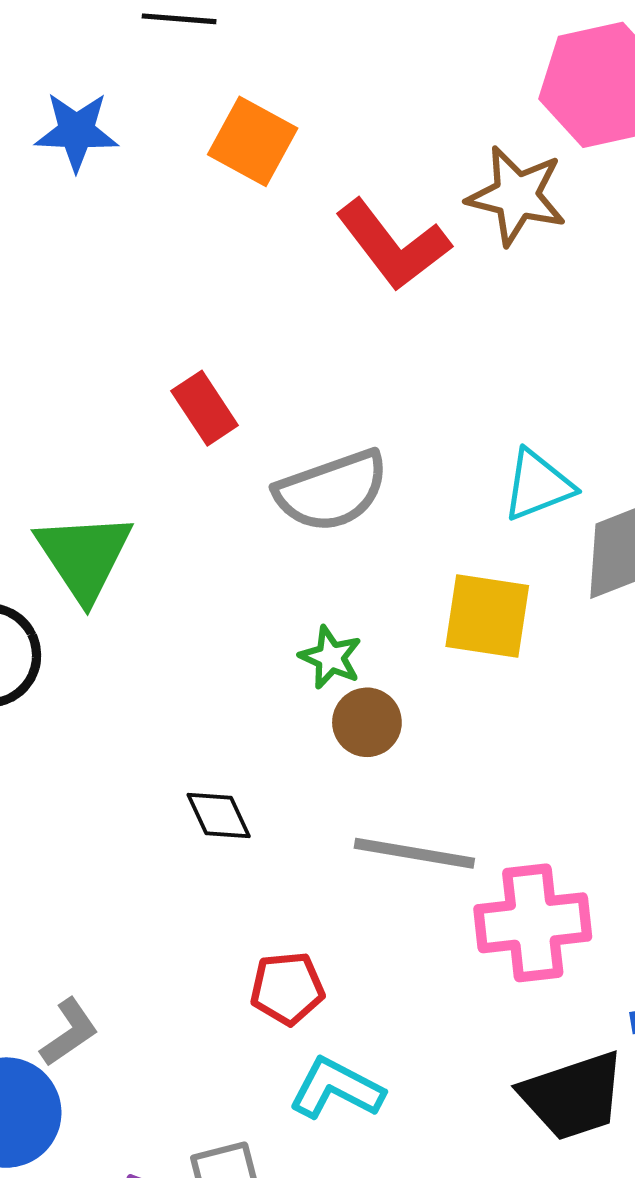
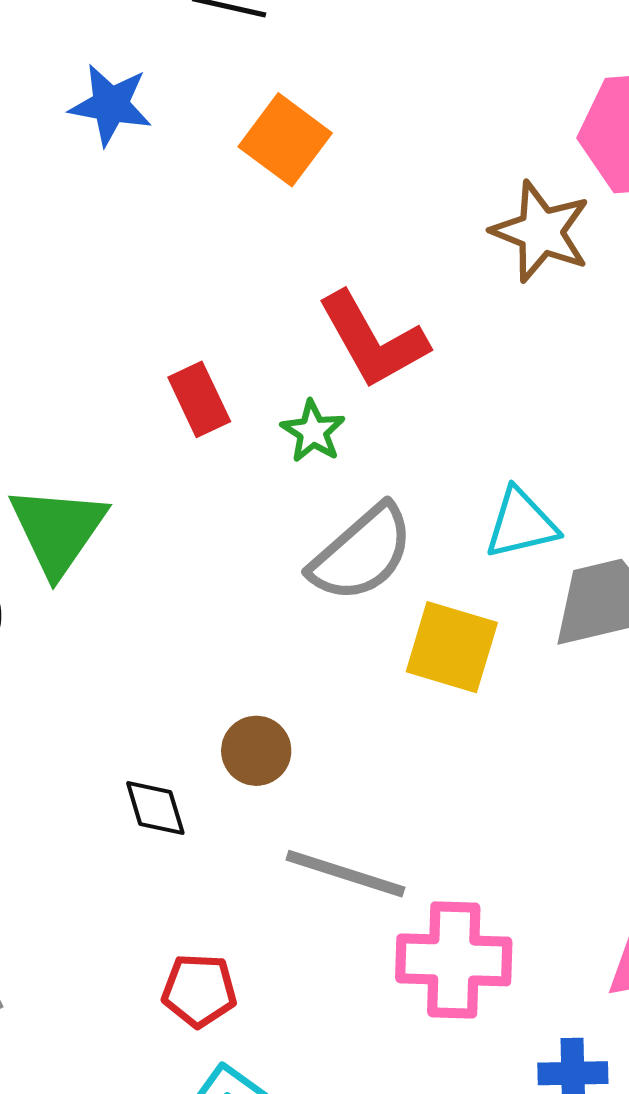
red L-shape: (393, 245) -> (373, 340), moved
gray semicircle: (332, 491) -> (362, 553), moved, turned -30
green star: (331, 657) -> (313, 431), moved
brown circle: (367, 722) -> (256, 751), moved

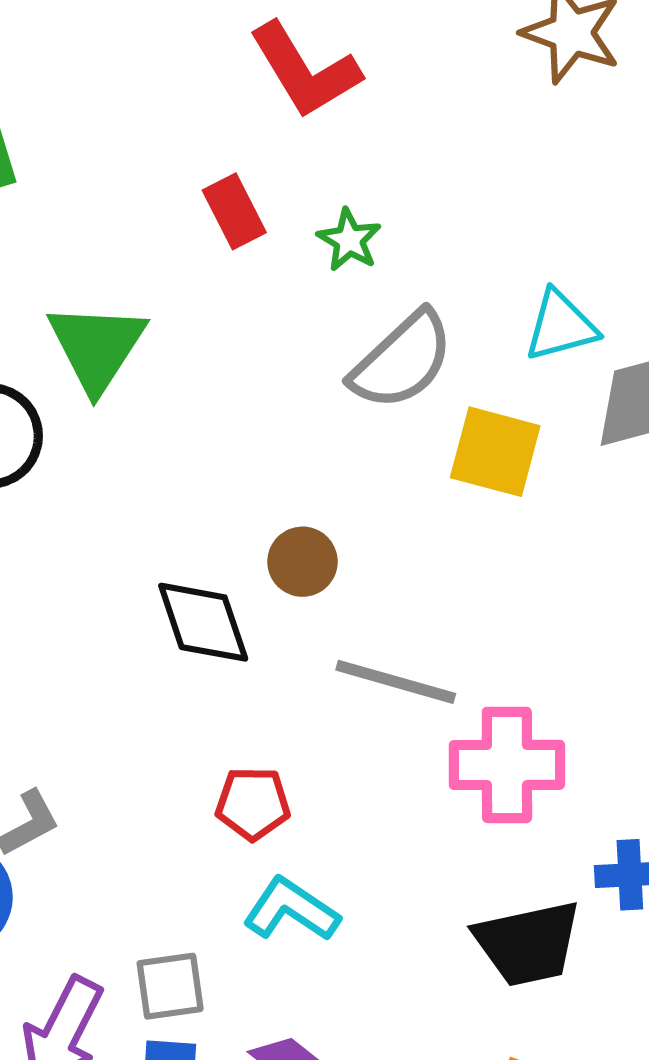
red L-shape: (373, 340) -> (305, 70), moved
black diamond: (155, 808) -> (203, 622), size x1.5

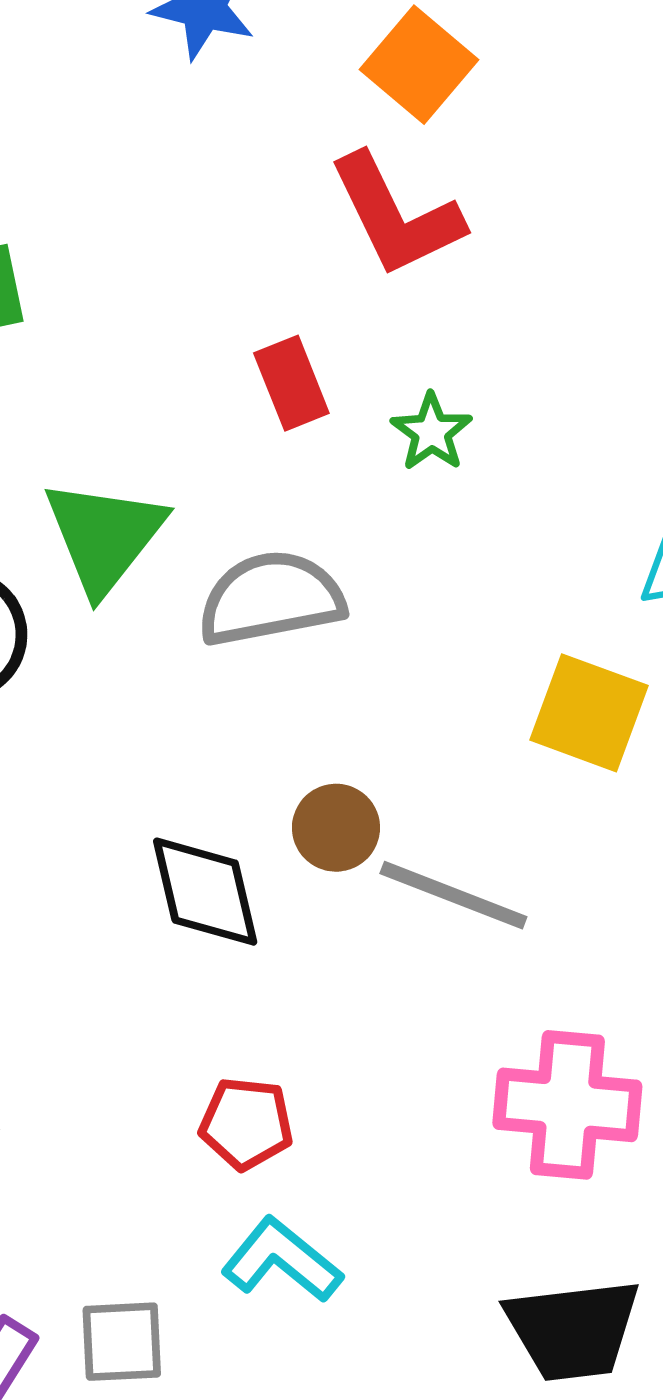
gray semicircle: (402, 360) -> (271, 598), moved, turned -153
gray line: (396, 682) -> (453, 895), moved

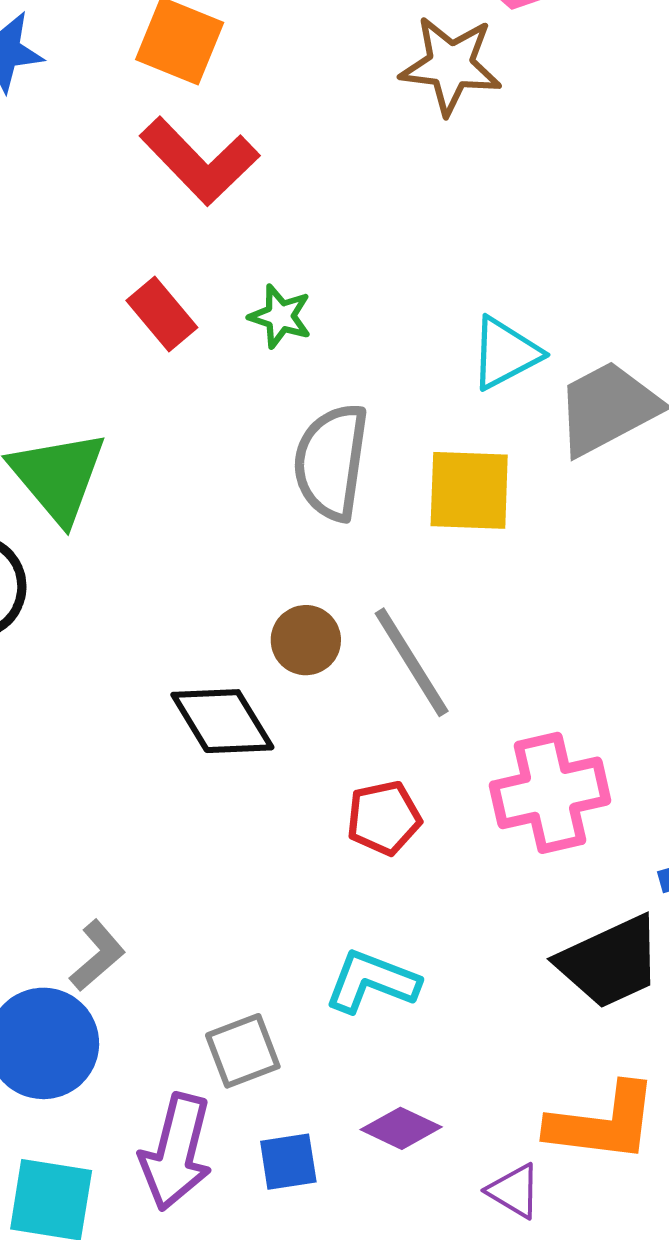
gray semicircle: (271, 598) -> (331, 462), moved, turned -53
gray line: (453, 895) -> (412, 662), turned 55
red pentagon: (246, 1123) -> (384, 818), moved
gray square: (122, 1342) -> (243, 1051), moved

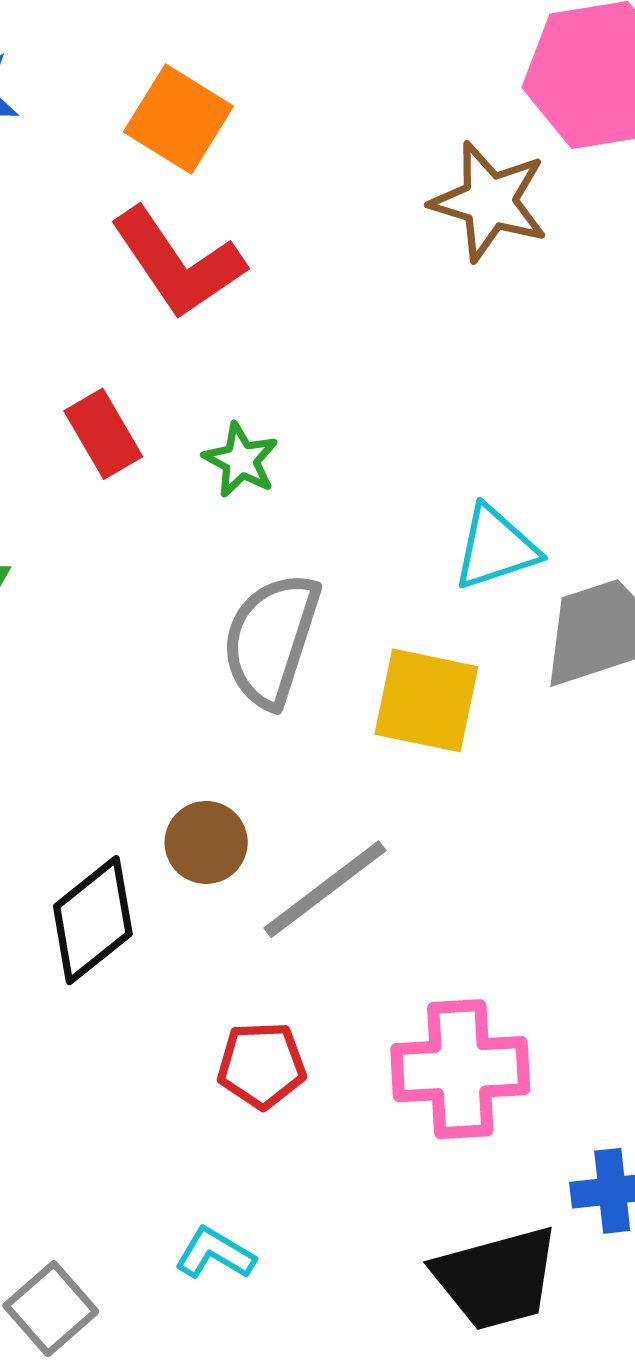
gray line: (412, 662) -> (325, 889), turned 75
black diamond: (222, 721) -> (93, 920), turned 73
cyan L-shape: (372, 982) -> (215, 1254), size x0.7
gray square: (243, 1051) -> (51, 1309), turned -30

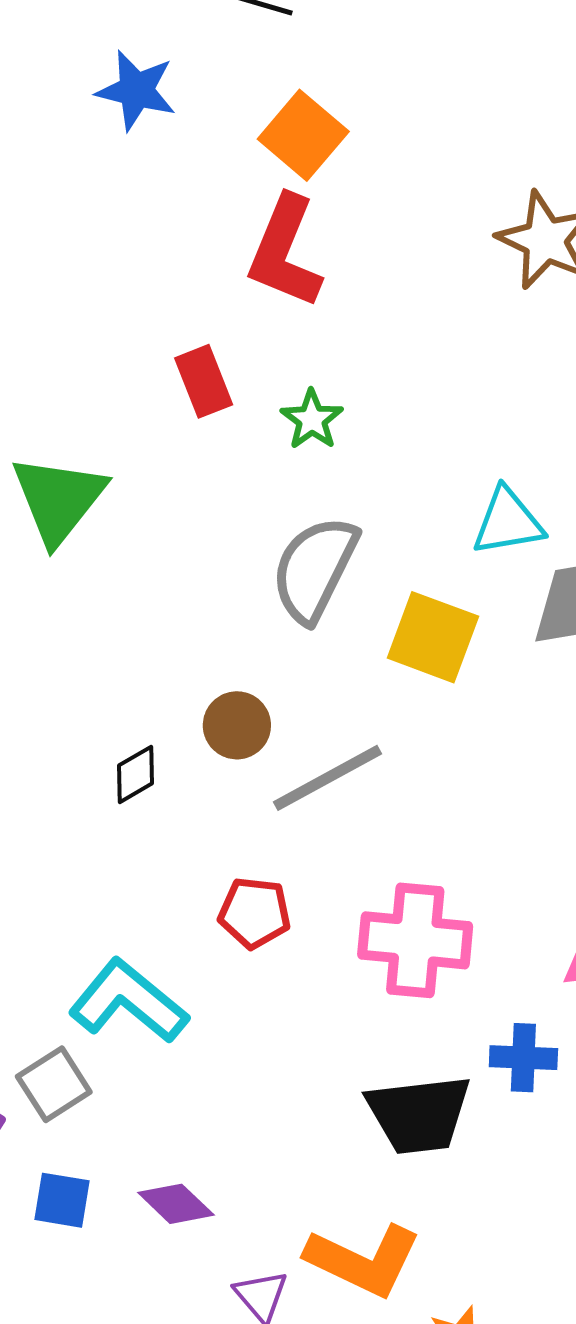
red L-shape: (178, 263) -> (285, 252), turned 48
black diamond: (93, 920) -> (136, 774), size x0.6
cyan L-shape: (215, 1254) -> (128, 1001), moved, size x1.8

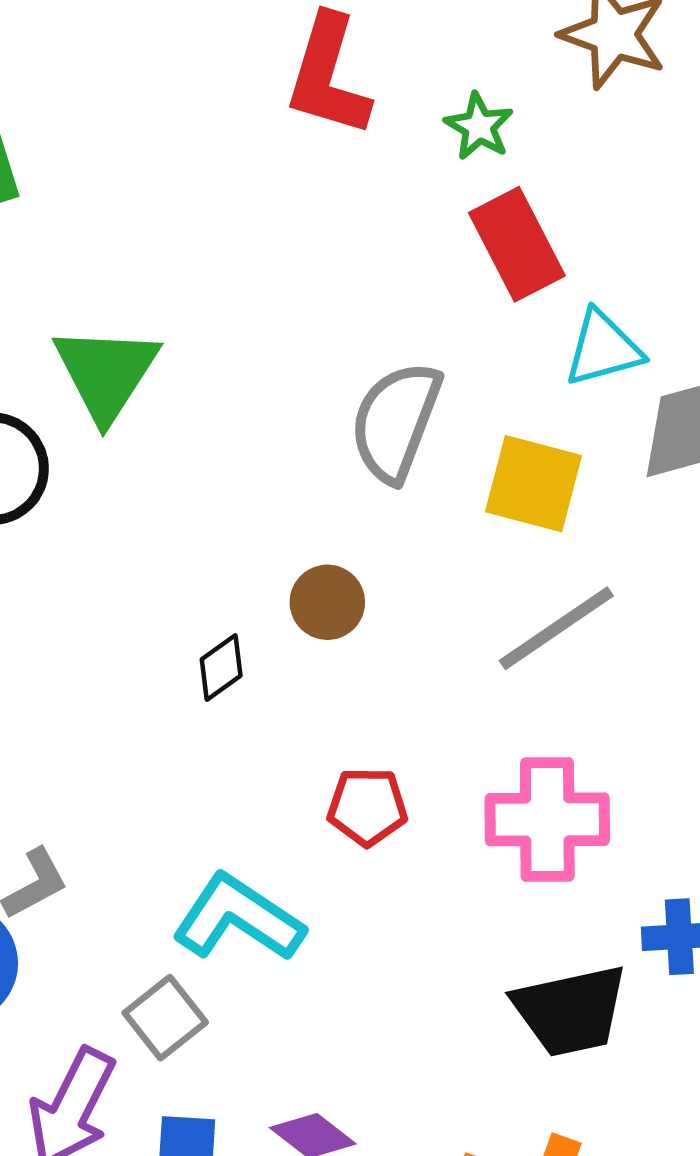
red rectangle: (204, 381) -> (517, 244), moved, size x1.4
green star: (312, 419) -> (479, 126), moved
gray line: (328, 778) -> (556, 628), moved

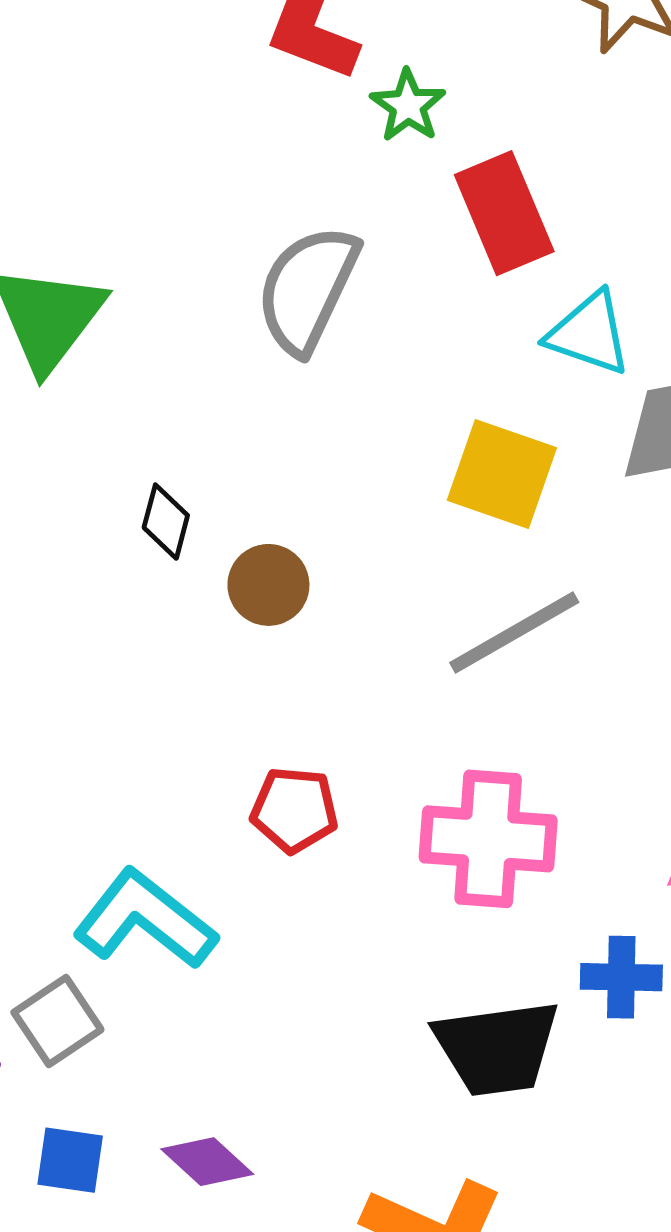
green star: (479, 126) -> (408, 106), moved
cyan triangle: (603, 348) -> (589, 333), turned 30
gray semicircle: (396, 422) -> (307, 289), moved
black diamond: (221, 668) -> (166, 522), moved, turned -44

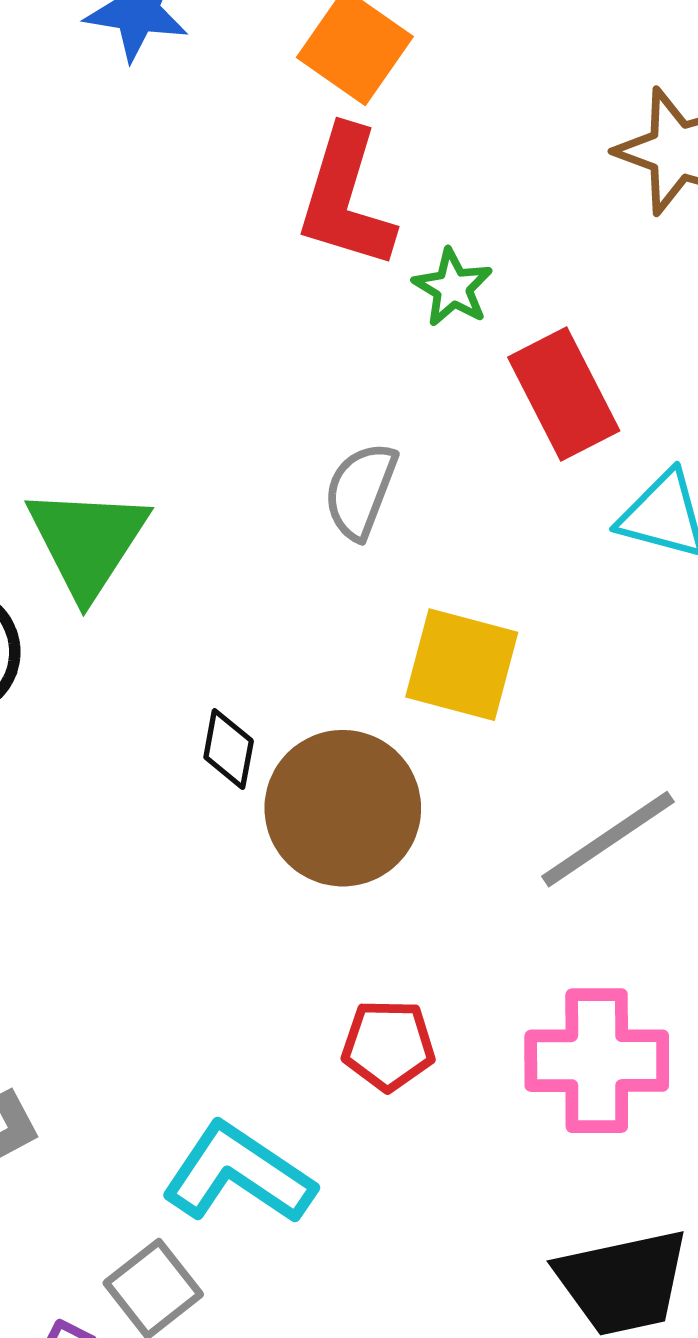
gray semicircle: (307, 289) -> (361, 491), size x0.7
yellow square: (502, 474) -> (462, 665), moved
brown circle: (268, 585) -> (343, 808), size x1.8

